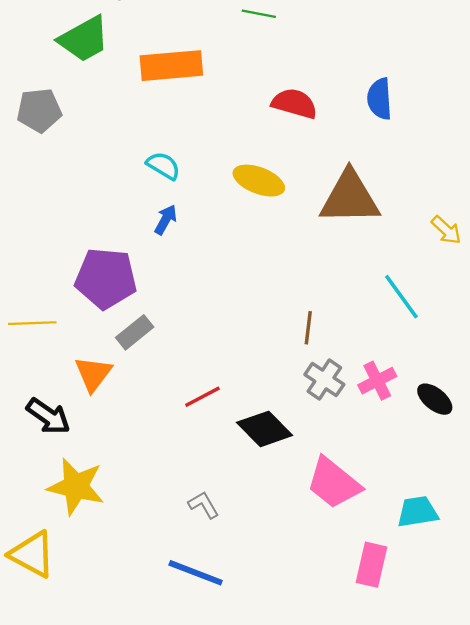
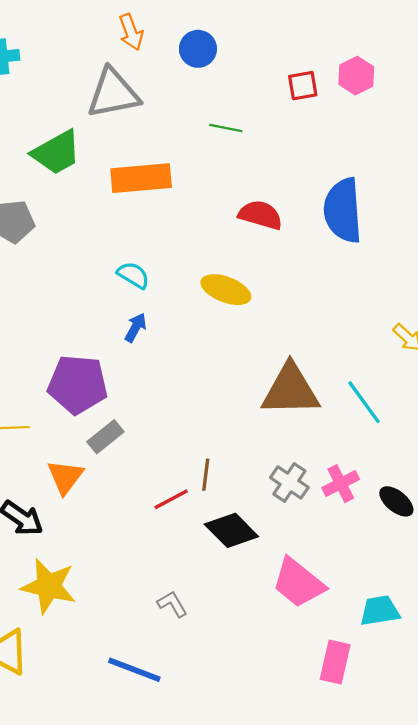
blue semicircle: (380, 99) -> (343, 210), size x1.6
brown triangle: (350, 198) -> (290, 390), moved
brown line: (308, 328) -> (206, 475), moved
blue line: (196, 573) -> (134, 670), moved

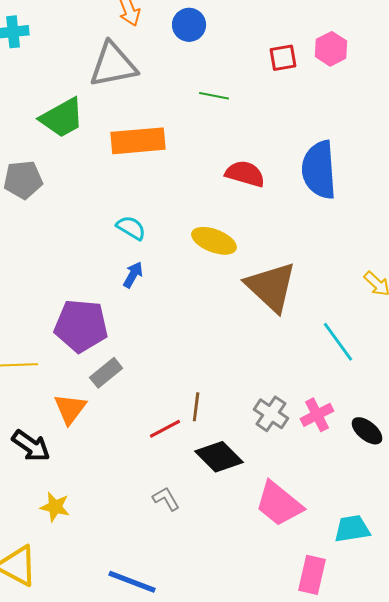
brown triangle: (290, 390) -> (271, 287), moved, turned 44
yellow star: (49, 586) -> (55, 507), size x0.6
gray L-shape: (172, 604) -> (166, 499), moved

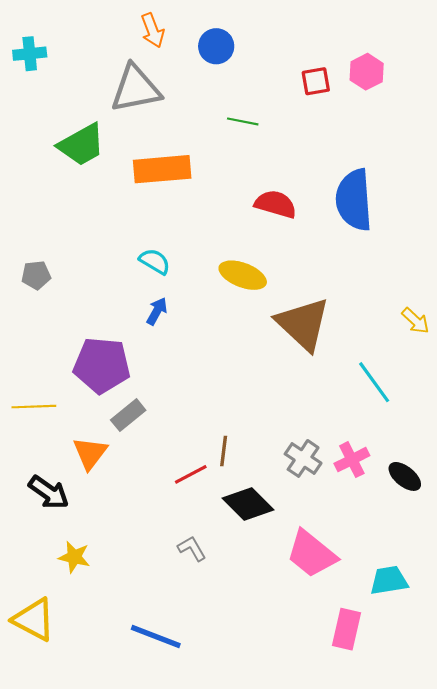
gray pentagon: (23, 180) -> (36, 275), moved, size x0.7

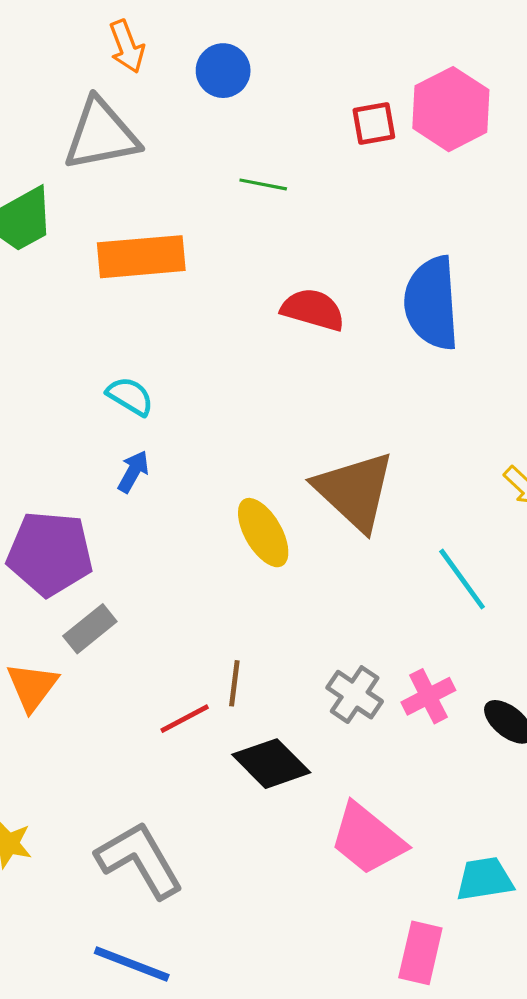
pink hexagon: (367, 72) -> (451, 109), size x1.5
yellow ellipse: (243, 275) -> (263, 533), moved, turned 39
gray L-shape: (192, 549) -> (140, 860), moved, size x2.0

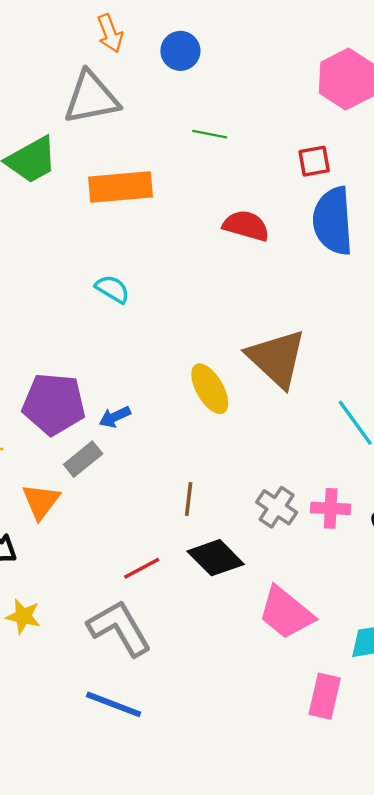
red square: (374, 124) -> (314, 161), moved
blue arrow: (133, 472) -> (115, 417), moved, turned -144
pink cross: (428, 696) -> (331, 508), turned 30
red line: (185, 719) -> (142, 568), moved

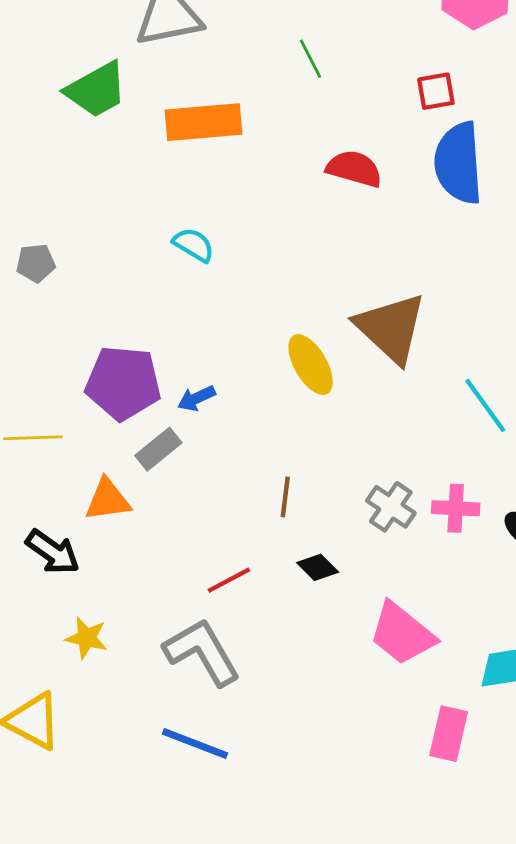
green line: (210, 134) -> (311, 59), turned 52
orange triangle: (41, 501) -> (108, 500), turned 45
black diamond: (216, 558) -> (318, 567), size x0.6

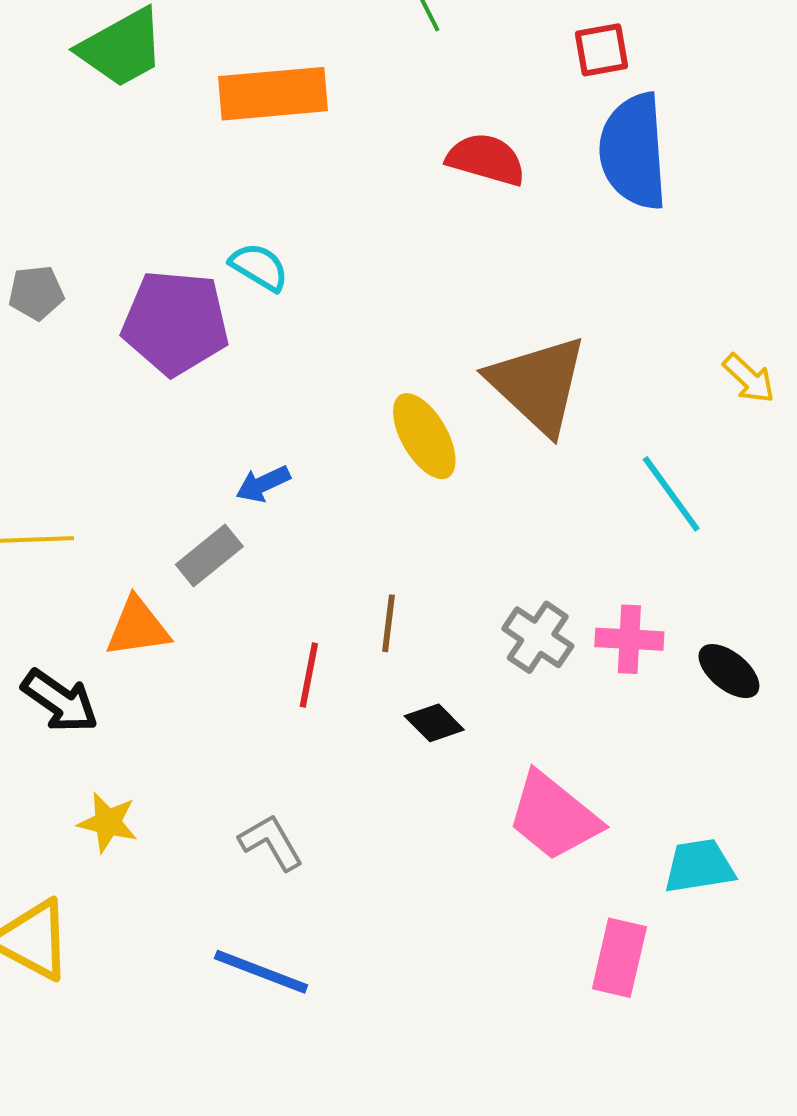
purple pentagon: (123, 383) -> (175, 323), moved
red line: (229, 580) -> (309, 675), moved, turned -51
gray L-shape: (202, 652) -> (271, 842), size x0.6

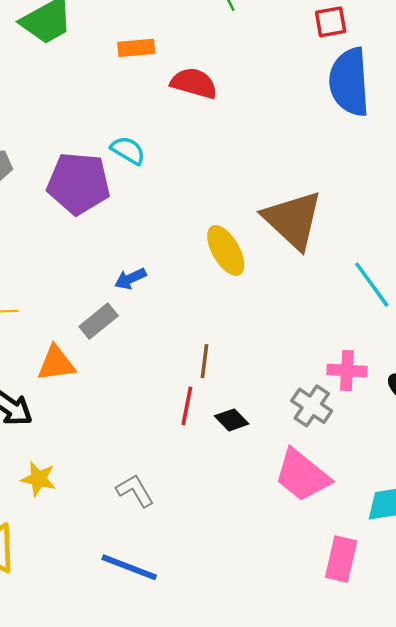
orange rectangle: (273, 94) -> (136, 48), size x0.6
red semicircle: (486, 159) -> (194, 83), moved
gray cross: (538, 637) -> (312, 406), moved
red line: (309, 675) -> (187, 406), moved

